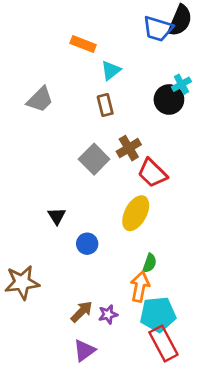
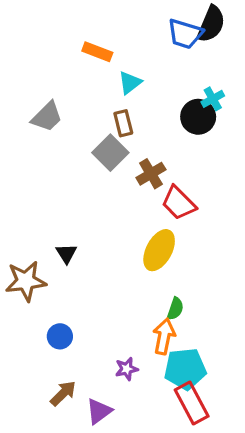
gray square: (94, 159) -> (110, 153), moved
blue circle: (87, 244) -> (60, 336), moved
brown star: (22, 283) -> (26, 281), moved
brown arrow: (82, 312) -> (63, 393), moved

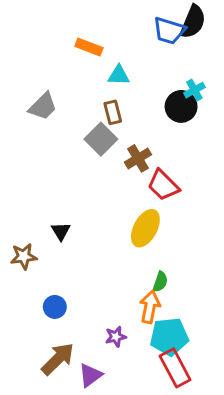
cyan triangle: (130, 83) -> (119, 75), turned 40
brown star: (26, 281) -> (24, 256), size x0.7
brown arrow: (63, 393) -> (58, 359), size x1.4

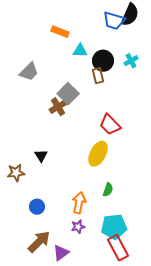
black circle: (181, 106) -> (103, 61), moved
brown rectangle: (113, 112) -> (98, 76), moved
brown cross: (138, 158) -> (58, 107), moved
orange arrow: (150, 307) -> (79, 203), moved

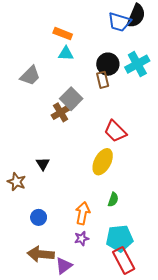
cyan triangle: (80, 51) -> (66, 54), moved
cyan cross: (131, 61) -> (137, 64), size x1.6
brown star: (16, 173) -> (17, 182), turned 30
brown arrow: (39, 242) -> (41, 254), turned -130

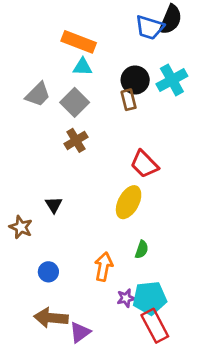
orange rectangle: (63, 34) -> (79, 42), size x1.4
gray square: (71, 99) -> (75, 102), moved
purple star: (82, 238) -> (126, 298), moved

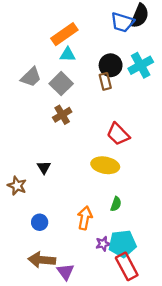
orange rectangle: (79, 42) -> (64, 34), turned -56
yellow ellipse: (129, 202) -> (105, 165), turned 72
purple triangle: (80, 332) -> (65, 272), turned -30

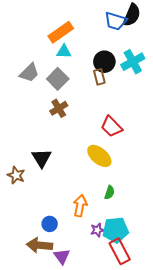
yellow ellipse: (105, 165) -> (99, 156), turned 30
black triangle: (44, 167) -> (42, 158), size x1.5
blue circle: (40, 222) -> (50, 224), moved

